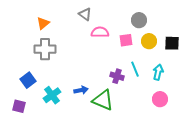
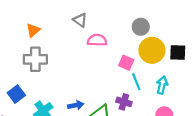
pink square: (126, 40) -> (126, 63), moved, turned 32
yellow circle: (149, 41) -> (152, 50), size x1.5
purple cross: (117, 76) -> (124, 102), moved

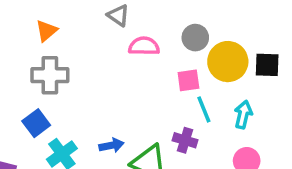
gray circle: (141, 27) -> (195, 38), moved
pink square: (126, 63) -> (188, 80), turned -32
blue square: (16, 94) -> (36, 123), moved

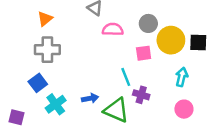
cyan line: (204, 109) -> (126, 77), moved

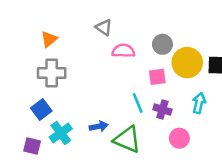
purple cross: (141, 95) -> (162, 109), moved
pink circle: (184, 109) -> (179, 138), moved
purple square: (16, 117) -> (32, 146), moved

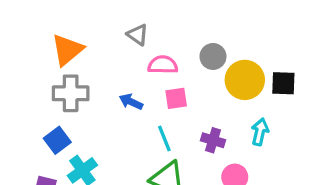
orange triangle: (49, 39) -> (67, 50), size x1.5
pink square: (157, 77) -> (176, 98), moved
cyan line: (138, 103) -> (164, 139), moved
blue arrow: (99, 126) -> (131, 102), moved, turned -144

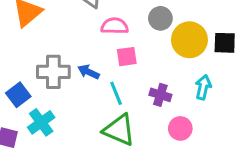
gray cross: (71, 93) -> (53, 72), moved
blue arrow: (131, 102) -> (89, 72), moved

